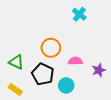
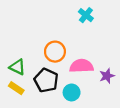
pink semicircle: (75, 61) -> (81, 66), size x1.5
yellow rectangle: (15, 89) -> (16, 88), moved

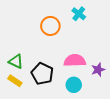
orange circle: (55, 52) -> (50, 26), moved
cyan circle: (72, 92) -> (74, 85), moved

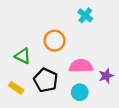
orange circle: (50, 26) -> (55, 41), moved
green triangle: (16, 61) -> (23, 56), moved

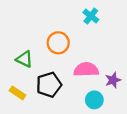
black pentagon: (46, 80) -> (49, 85), turned 30
cyan circle: (80, 92) -> (94, 100), moved

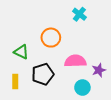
yellow rectangle: (17, 93) -> (15, 81), turned 56

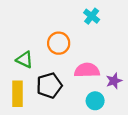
yellow rectangle: (15, 81) -> (17, 94), size x1.5

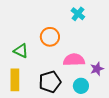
black pentagon: (49, 85) -> (50, 82), moved

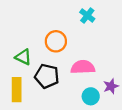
purple star: (97, 69) -> (111, 86), moved
black pentagon: (50, 82) -> (47, 76), moved, turned 30

